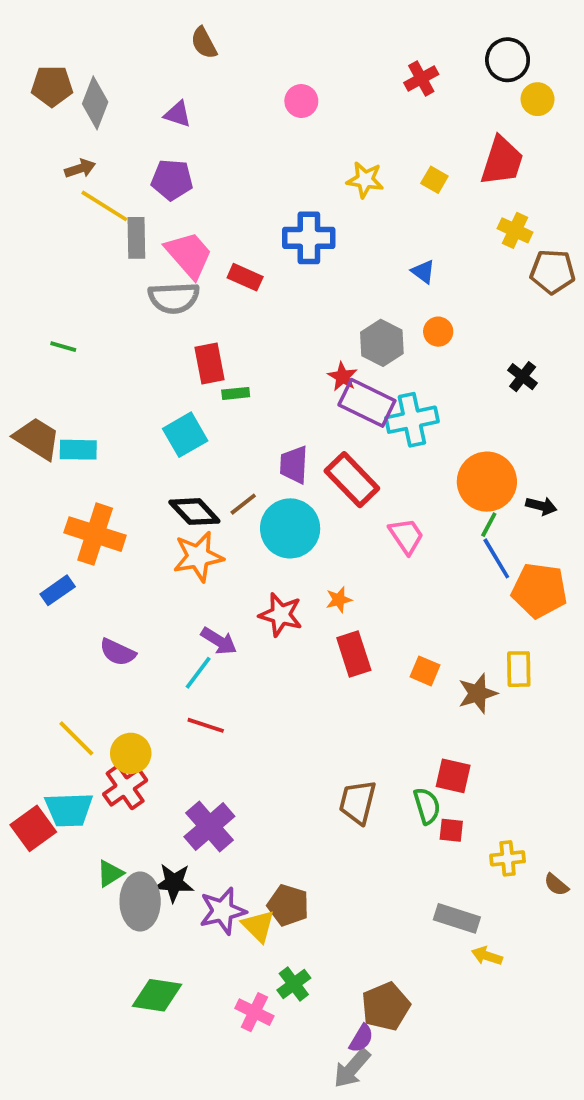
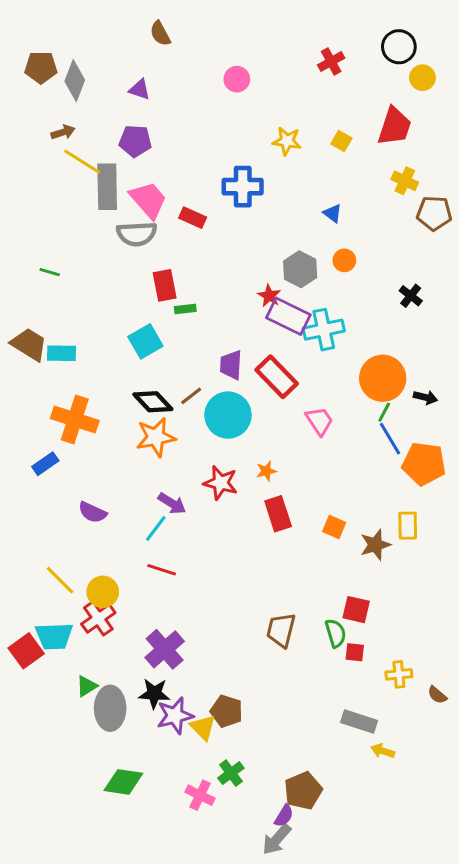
gray rectangle: (136, 238) -> (107, 187), size x1.4
black star: (174, 883) -> (154, 694), moved

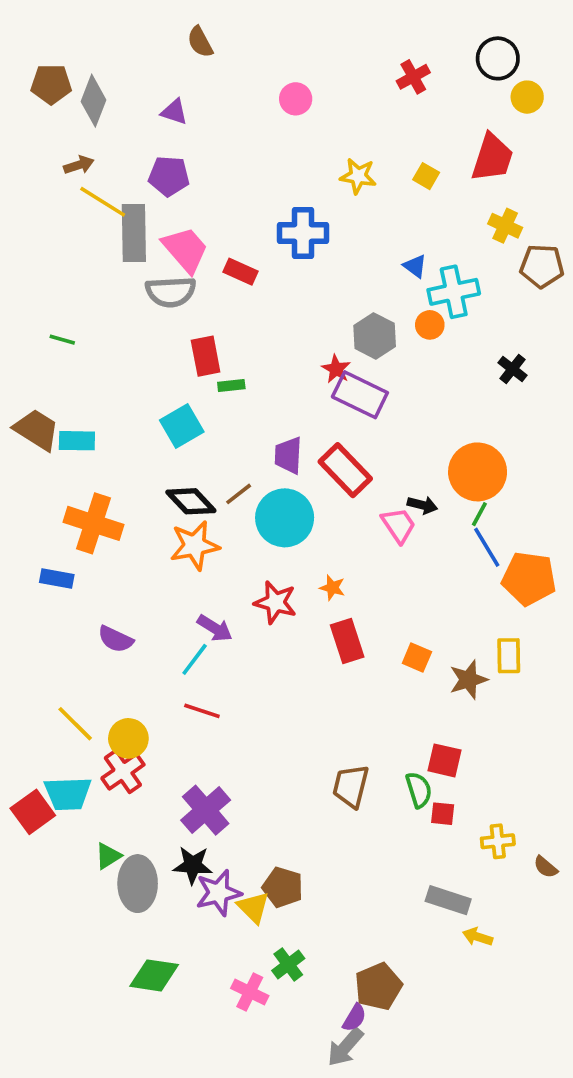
cyan cross: (324, 330) -> (454, 292), moved
black arrow: (425, 397) -> (422, 505), moved
blue rectangle: (45, 464) -> (57, 579), turned 45
orange star: (266, 471) -> (332, 588), turned 30

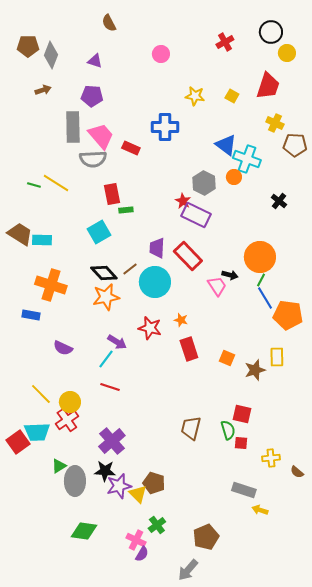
yellow line: (103, 202) -> (56, 183), moved
blue triangle: (415, 266) -> (226, 145), size x1.6
cyan cross: (454, 292) -> (247, 159), turned 32
purple semicircle: (354, 1018) -> (142, 554), moved

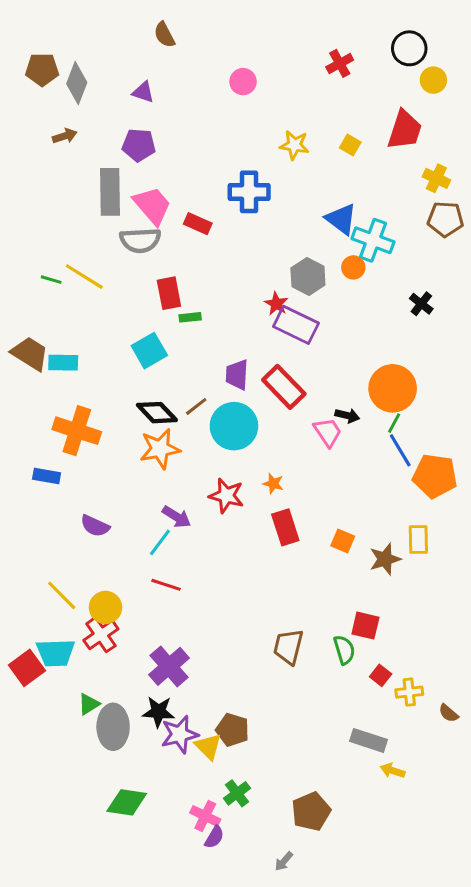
yellow cross: (275, 123) -> (436, 178), moved
red square: (241, 443) -> (381, 675), moved, turned 32
gray arrow: (188, 570) -> (284, 861), size x0.6

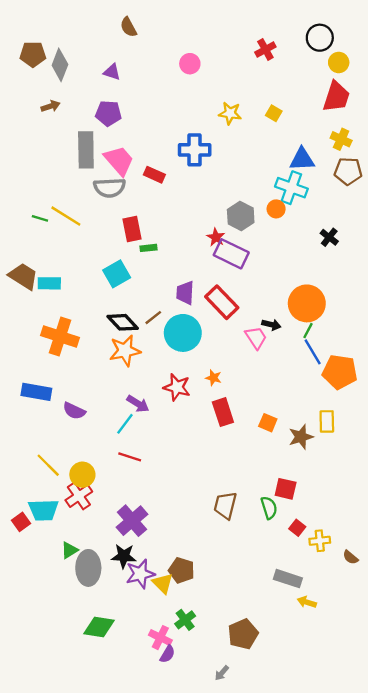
red trapezoid: (405, 130) -> (336, 97), moved
blue triangle: (341, 219) -> (302, 159), moved, turned -40
blue rectangle: (47, 476) -> (36, 392), moved, size x1.4
red square: (27, 668) -> (21, 522), size x0.7

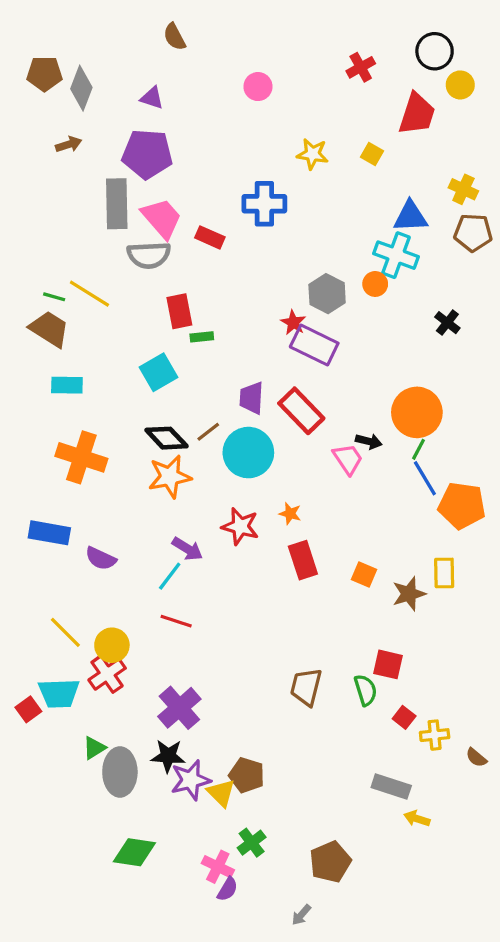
red trapezoid: (336, 97) -> (417, 114), moved
purple pentagon: (108, 113) -> (147, 154), size x1.4
brown trapezoid: (23, 276) -> (49, 329), moved

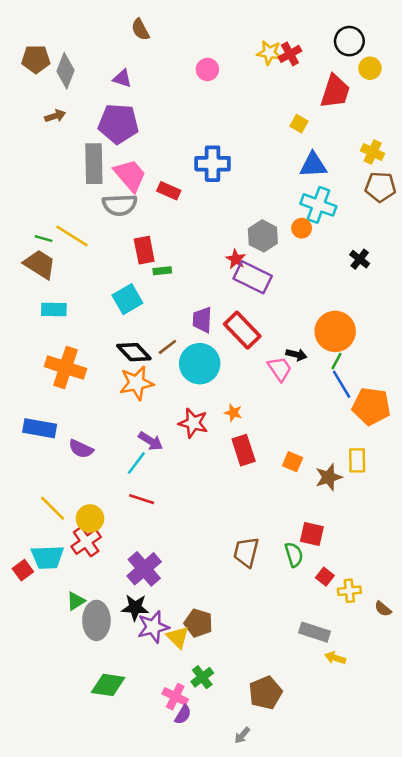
yellow star: (313, 154) -> (269, 53), moved
blue triangle: (410, 217) -> (313, 165), moved

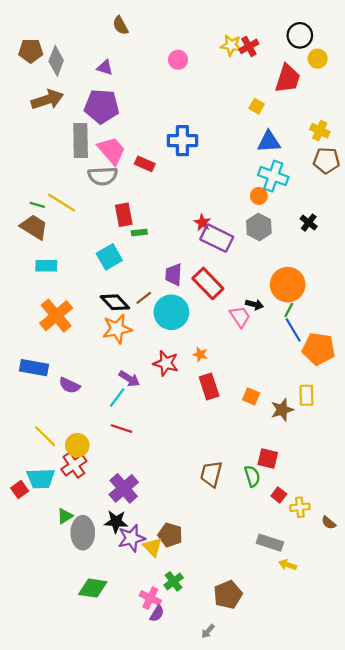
brown arrow: (55, 116) -> (47, 100), size x1.8
gray hexagon: (263, 236) -> (259, 227), moved
orange cross: (65, 368) -> (56, 316), turned 32

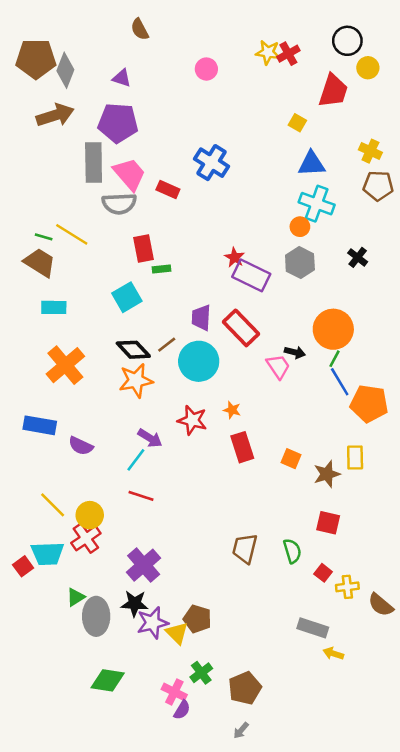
brown pentagon: (31, 51) -> (36, 59), size x1.4
blue cross: (182, 141) -> (211, 163), turned 32
red square: (268, 458) -> (328, 523), moved
brown semicircle: (329, 523) -> (381, 605), size x1.5
brown pentagon: (228, 595) -> (245, 688), moved

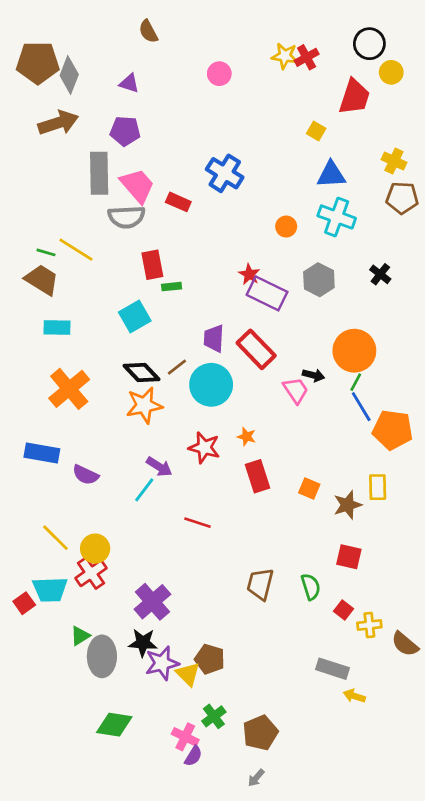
purple pentagon: (118, 123) -> (125, 131), size x0.7
orange circle: (300, 227) -> (286, 227), moved
red line: (141, 496) -> (197, 523), moved

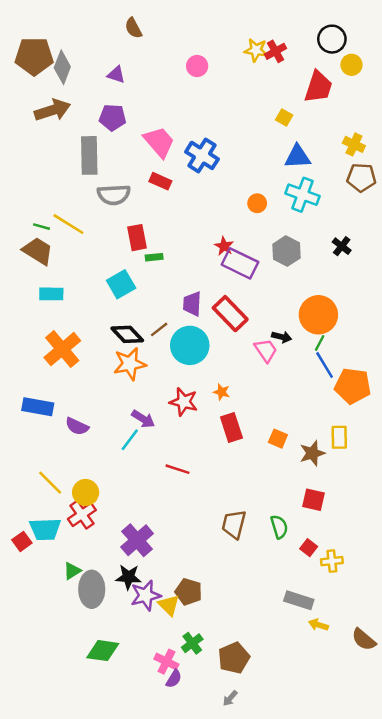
pink trapezoid: (137, 186) -> (159, 142), moved
brown semicircle: (405, 644) -> (364, 640), moved

